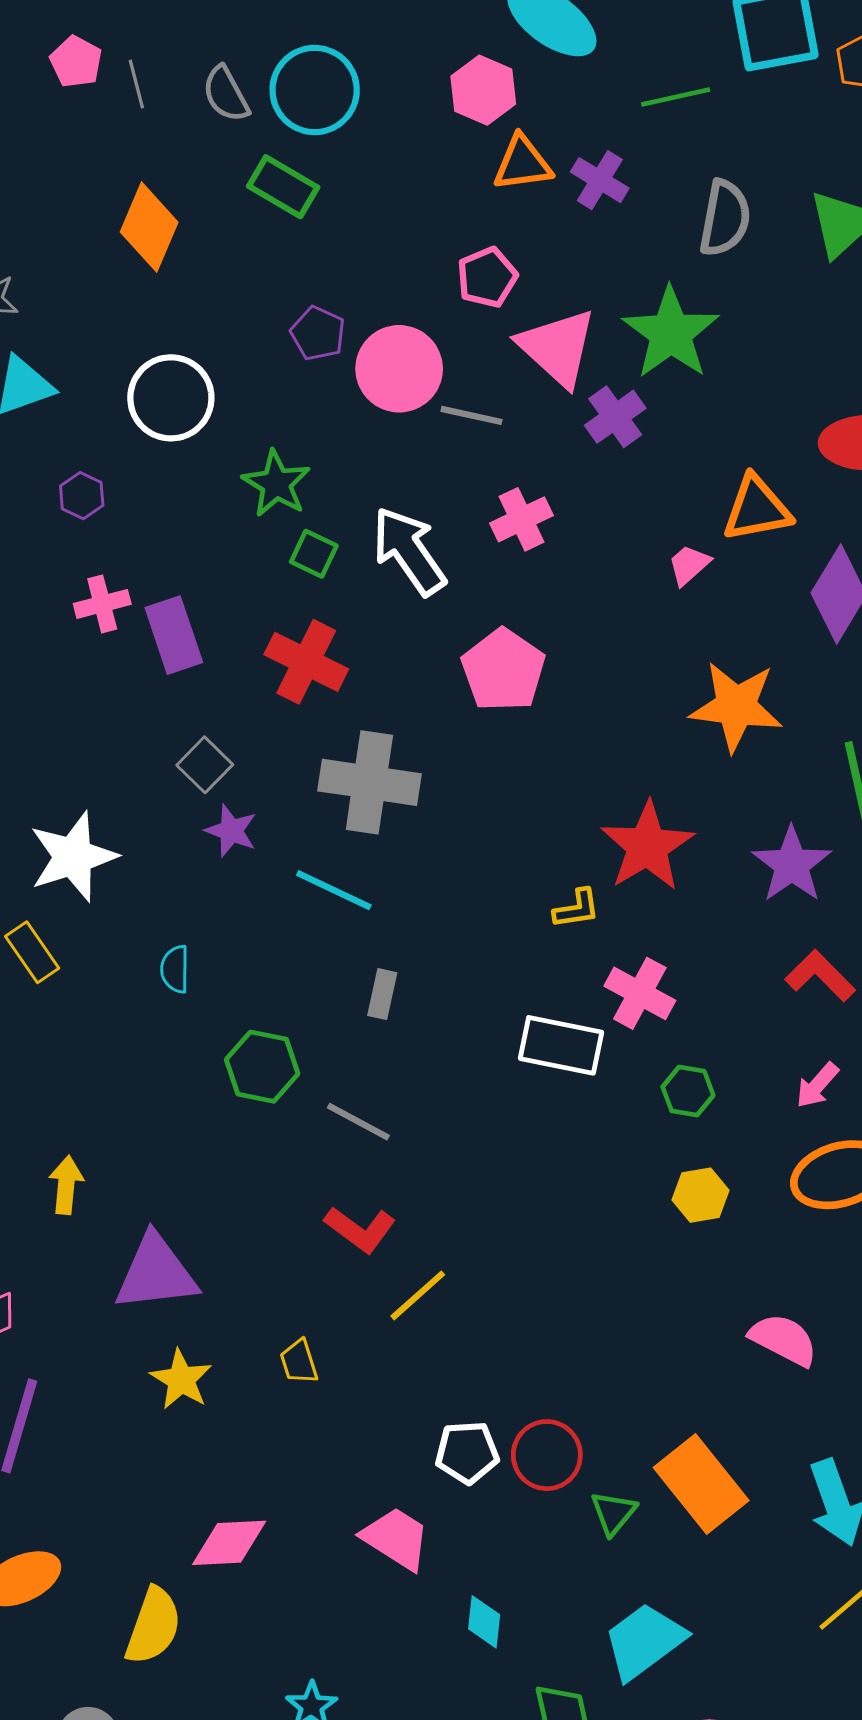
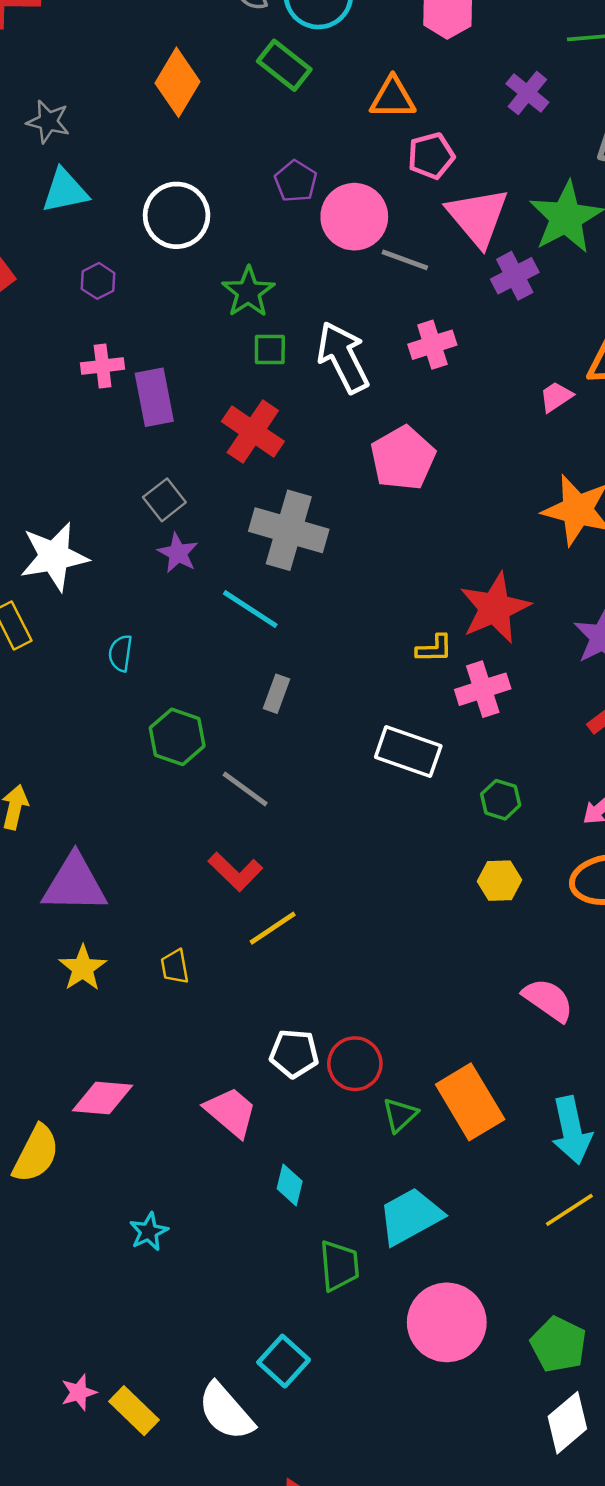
orange triangle: (522, 163) -> (393, 98), moved
green square: (314, 554) -> (270, 349), turned -33
pink cross: (640, 993) -> (483, 689), moved, turned 36

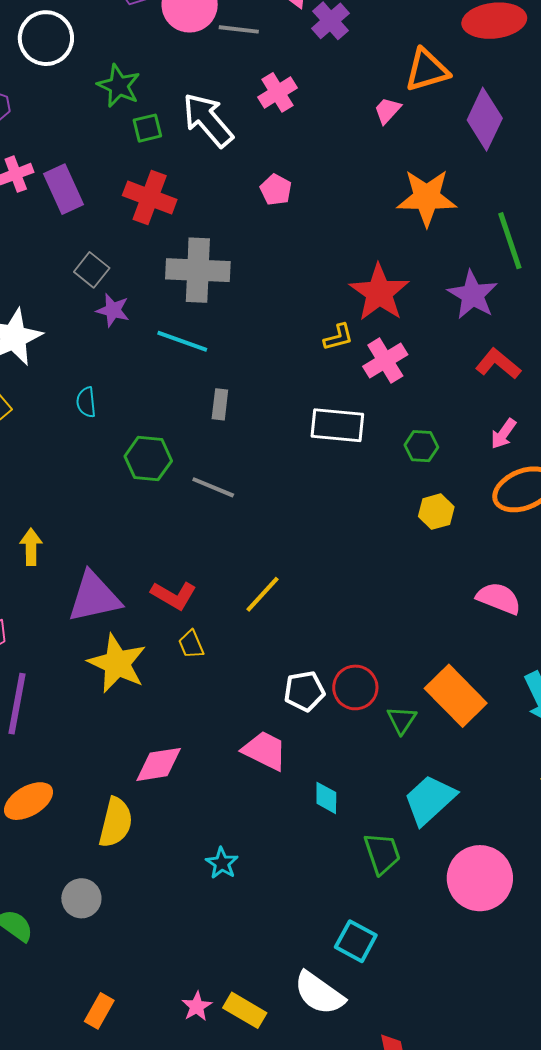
pink pentagon: (403, 458) -> (276, 190), size x0.6
red L-shape: (235, 872) -> (174, 595), moved
yellow star: (83, 968) -> (117, 663), size x1.5

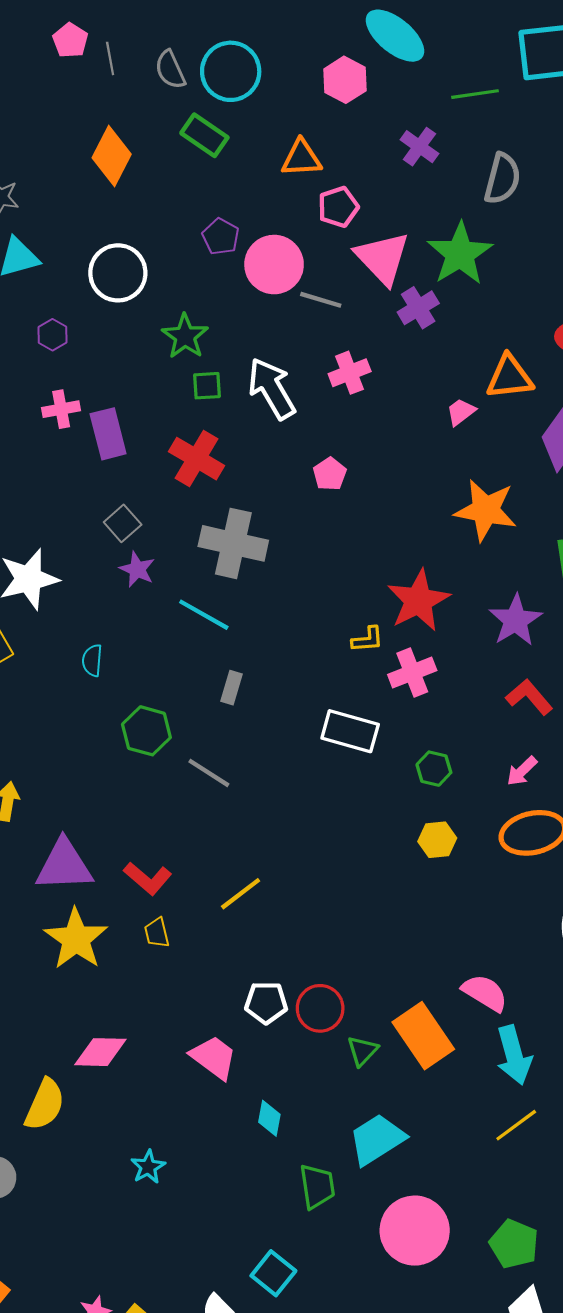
pink semicircle: (499, 598) -> (485, 993), moved

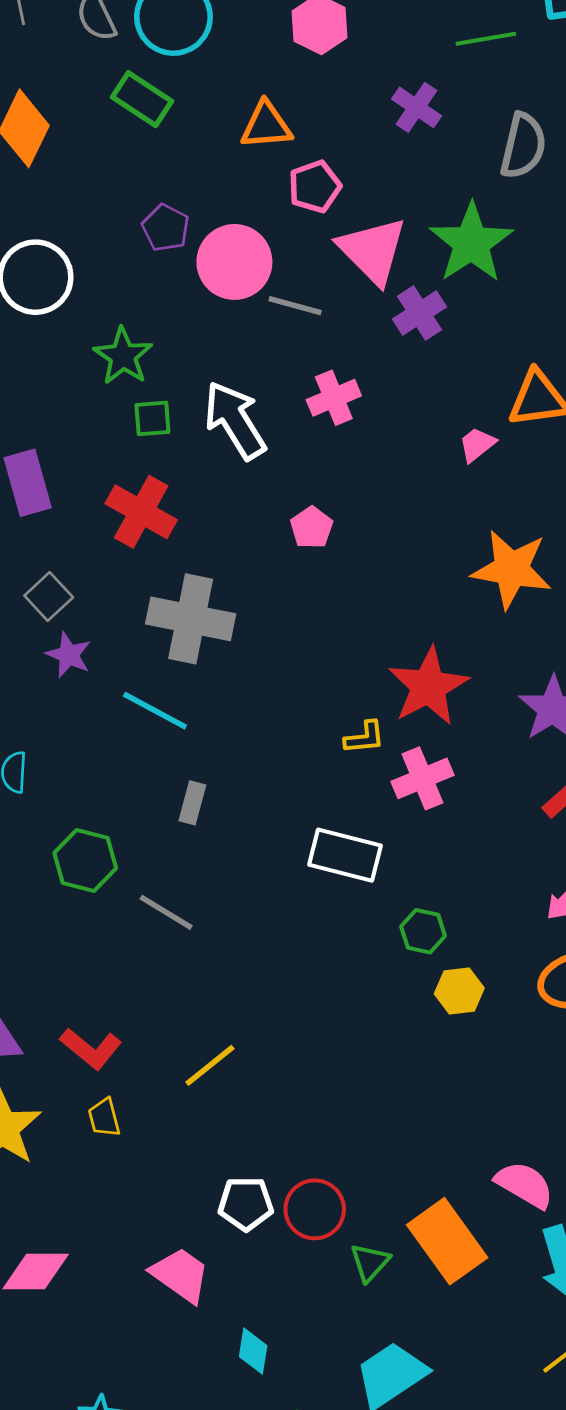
green hexagon: (434, 769) -> (423, 931), moved

